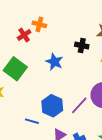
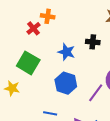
black cross: (82, 45) -> (93, 42), moved
blue hexagon: (52, 106) -> (66, 83), moved

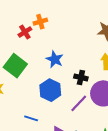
orange cross: (48, 16) -> (40, 22), turned -32
black cross: (93, 42) -> (81, 77), moved

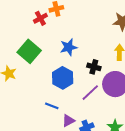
blue star: (55, 59) -> (69, 47), turned 30
blue line: (31, 118) -> (52, 106), moved

